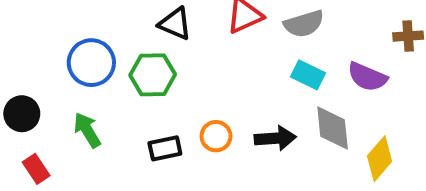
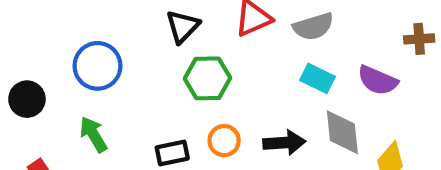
black triangle: (175, 24) -> (183, 26), turned 51
green hexagon: (153, 75) -> (207, 78), moved
black circle: (22, 114) -> (27, 99), moved

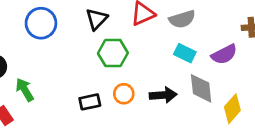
blue circle: (98, 66) -> (41, 23), moved
purple semicircle: (378, 80) -> (224, 54), turned -50
green arrow: (93, 134) -> (25, 90), moved

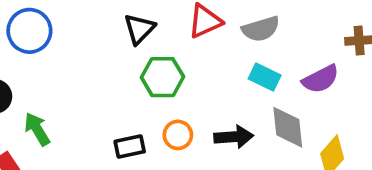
blue circle: (41, 23) -> (29, 31), moved

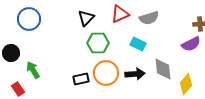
cyan rectangle: (265, 77) -> (138, 44), moved
purple semicircle: (321, 79) -> (191, 44), moved
orange circle: (178, 135) -> (106, 73), size x1.6

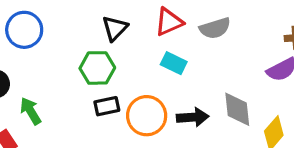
green hexagon: (98, 43) -> (97, 68), moved
cyan rectangle: (138, 44) -> (174, 63), moved
black rectangle: (81, 79) -> (107, 106), moved

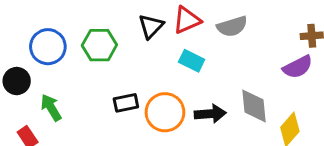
black triangle: (115, 28) -> (151, 26), moved
blue circle: (24, 30) -> (48, 47), moved
green hexagon: (97, 68) -> (99, 45), moved

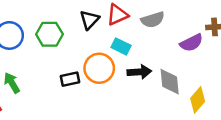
purple semicircle: (298, 67) -> (191, 43), moved
orange circle: (165, 112) -> (99, 68), moved
black arrow: (210, 114) -> (139, 72), moved

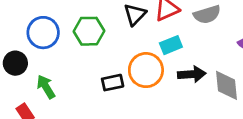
cyan rectangle: (121, 46) -> (171, 45), turned -48

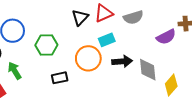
green hexagon: (89, 31) -> (46, 45), moved
black rectangle: (113, 83) -> (60, 78), moved

